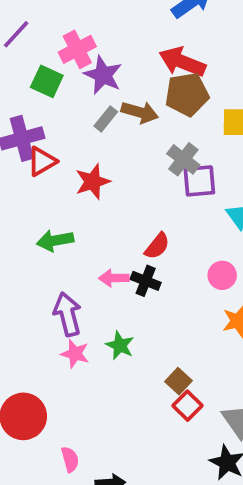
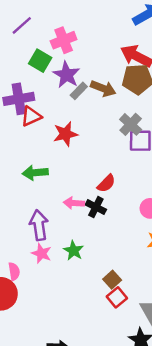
purple star: (103, 75) -> (66, 75), moved
pink semicircle: (70, 459) -> (14, 271), moved

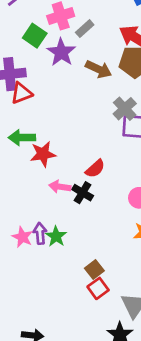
gray rectangle: (79, 91) -> (85, 29), moved
red star: (65, 134) -> (43, 154), moved
green arrow: (35, 173) -> (22, 138), moved
purple arrow: (39, 225) -> (40, 233), moved, size x0.7

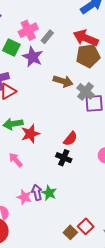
brown arrow: (99, 69) -> (63, 81), moved
pink arrow: (60, 187) -> (16, 160), moved, turned 49
brown square: (94, 269) -> (70, 232), moved

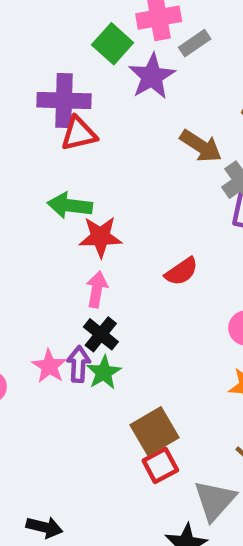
black cross: (64, 158) -> (101, 334), moved
pink arrow: (16, 160) -> (97, 289), moved, turned 35
brown square: (70, 232) -> (155, 431), moved, size x1.5

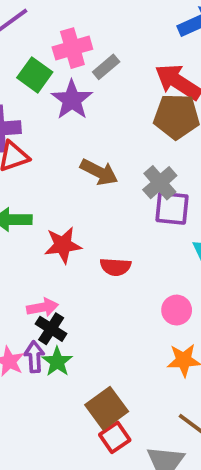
brown arrow: (201, 146) -> (99, 172), moved
red star: (100, 237) -> (63, 245), moved
red semicircle: (181, 271) -> (115, 267), turned 44
pink arrow: (97, 289) -> (43, 307), moved, turned 76

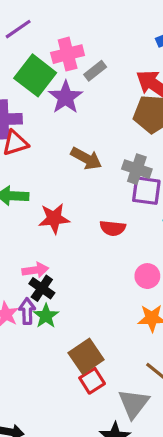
green square: (35, 75) -> (35, 75), size x1.4
gray cross: (160, 183) -> (137, 169), turned -32
red semicircle: (115, 267) -> (113, 228), moved

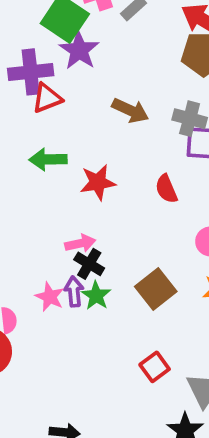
purple star: (66, 97) -> (79, 50), moved
red semicircle: (113, 228) -> (166, 189), turned 65
brown square: (86, 356) -> (156, 289), moved

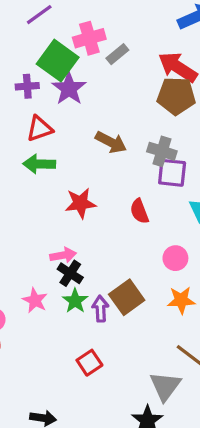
purple cross: (31, 72) -> (27, 86), moved, size x0.6
green arrow: (48, 159) -> (39, 164), moved
purple arrow: (74, 292) -> (100, 309), moved
red square: (155, 367) -> (89, 363), moved

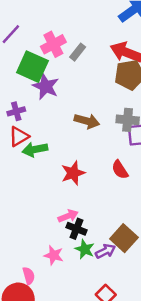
purple cross: (27, 86) -> (16, 111), moved
red triangle: (39, 129) -> (19, 137), moved
purple arrow: (100, 309) -> (105, 251), turned 78

